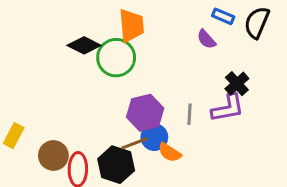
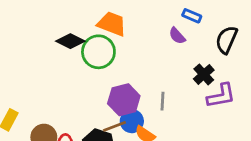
black semicircle: (257, 22) -> (226, 40), moved
orange trapezoid: (131, 26) -> (112, 24), turned -64
purple L-shape: (228, 108) -> (221, 96), moved

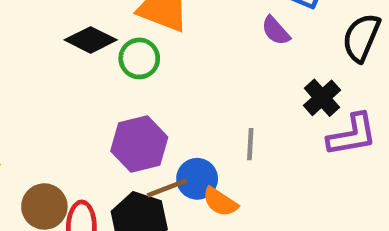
green circle: (98, 52) -> (139, 58), size x0.7
purple hexagon: (124, 100) -> (139, 144), moved

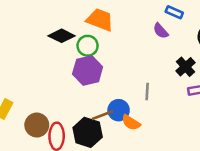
purple hexagon: (139, 144) -> (88, 70), moved

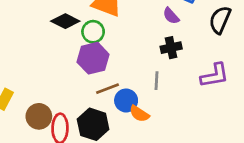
black cross: (185, 67) -> (171, 48), moved, turned 30
brown line: (102, 115) -> (108, 89), moved

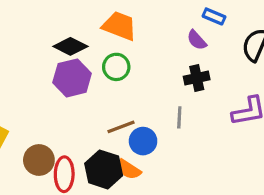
green circle: (93, 32) -> (116, 67), moved
purple hexagon: (93, 58) -> (72, 78), moved
orange semicircle: (139, 114) -> (129, 169), moved

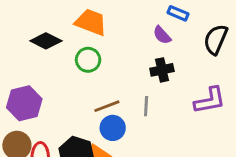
purple hexagon: (72, 78) -> (24, 103), moved
brown line: (121, 127) -> (107, 106), moved

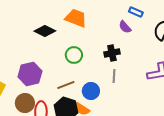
green circle: (88, 60) -> (74, 55), moved
black cross: (162, 70) -> (112, 53), moved
brown line: (107, 106) -> (66, 85), moved

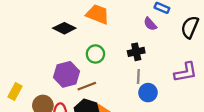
purple hexagon: (30, 74) -> (66, 74), moved
blue circle: (91, 91) -> (148, 93), moved

